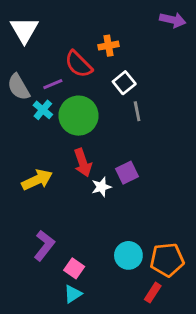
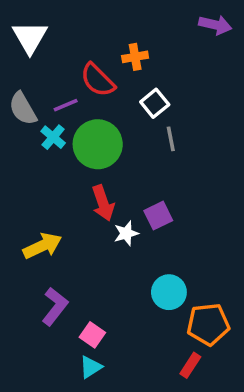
yellow arrow: (37, 180) -> (42, 246), moved
cyan circle: (128, 255) -> (169, 292), moved

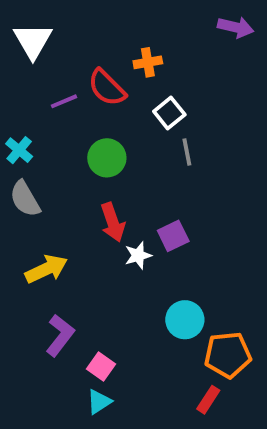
purple line: (66, 105) -> (64, 101), moved
gray semicircle: (23, 109) -> (25, 199), moved
cyan cross: (53, 137) -> (19, 150), moved
green circle: (98, 144) -> (107, 158), size x0.7

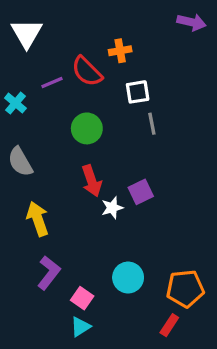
white square: (169, 113) -> (138, 92), turned 30
cyan cross: (19, 150) -> (15, 103), moved
yellow arrow: (46, 269) -> (38, 219), turned -84
cyan circle: (185, 320) -> (128, 278), moved

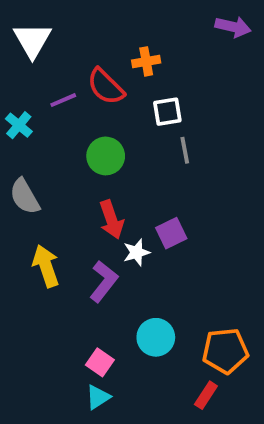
purple L-shape: (49, 273) -> (104, 281), moved

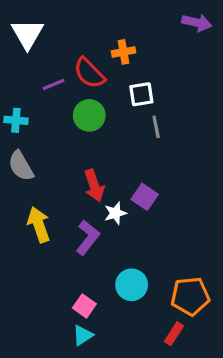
cyan cross: (19, 125) -> (16, 120), moved, turned -35
green circle: (106, 156) -> (89, 115), moved
purple square: (171, 233) -> (145, 197), turned -30

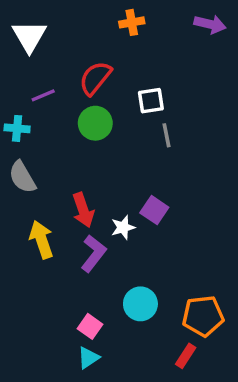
orange cross: (123, 52) -> (132, 22), moved
red semicircle: (89, 73) -> (95, 78), turned 84
purple line: (53, 84) -> (43, 95), moved
red arrow: (94, 185) -> (83, 210), moved

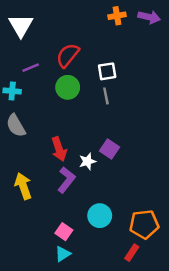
orange cross: (132, 22) -> (117, 16), moved
gray line: (166, 135) -> (106, 96), moved
yellow arrow: (41, 240) -> (23, 186), moved

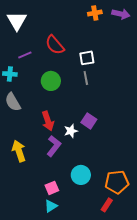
red semicircle: (68, 55) -> (55, 45), turned -80
green circle: (68, 87) -> (51, 81), moved
pink square: (64, 232) -> (52, 188), turned 32

